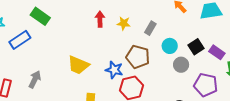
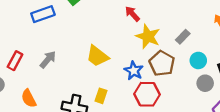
red arrow: (100, 19) -> (132, 14), turned -56
yellow star: (124, 23) -> (148, 37), moved, size x1.6

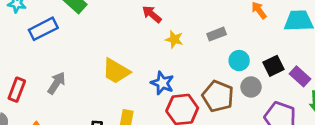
yellow star: (148, 37) -> (174, 39), size x0.6
gray rectangle: (183, 37) -> (217, 34), turned 32
brown pentagon: (162, 63) -> (218, 96), moved

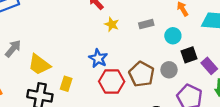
cyan circle: (239, 61) -> (173, 36), moved
yellow trapezoid: (116, 71) -> (39, 64), moved

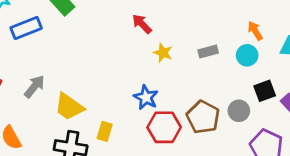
cyan circle: (173, 36) -> (247, 55), moved

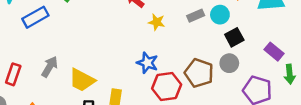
cyan circle: (247, 55) -> (220, 15), moved
black square: (265, 91) -> (234, 37), moved

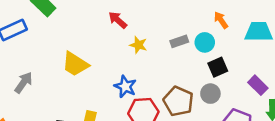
yellow trapezoid: (82, 80) -> (75, 64), moved

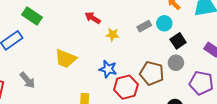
gray arrow: (24, 83) -> (28, 80), turned 114

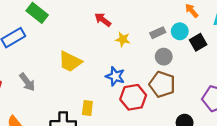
black square: (178, 41) -> (198, 42), moved
gray circle: (176, 63) -> (164, 57), moved

